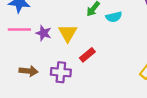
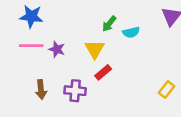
yellow triangle: (68, 33) -> (95, 49), moved
brown arrow: (29, 71) -> (41, 89), turned 78

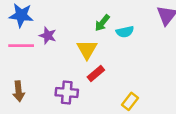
purple star: (57, 49) -> (48, 36), moved
brown arrow: (41, 89) -> (19, 91), moved
yellow rectangle: (166, 89) -> (130, 101), moved

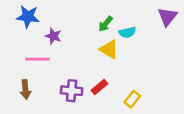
pink line: (21, 46) -> (38, 59), moved
yellow triangle: (87, 49) -> (109, 49), moved, turned -30
red rectangle: (96, 74) -> (99, 87), moved

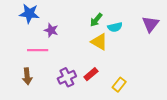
purple triangle: (167, 17) -> (150, 24), moved
purple cross: (72, 91) -> (67, 77), turned -30

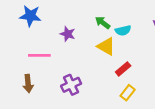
green arrow: (96, 20) -> (103, 23), turned 88
purple star: (51, 30) -> (68, 34), moved
red rectangle: (91, 74) -> (123, 69), moved

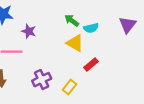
purple star: (68, 34) -> (29, 31), moved
yellow rectangle: (128, 93) -> (70, 87), moved

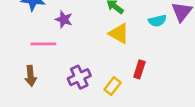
cyan semicircle: (91, 28) -> (157, 21), moved
red rectangle: (91, 65) -> (139, 69), moved, turned -32

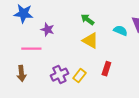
cyan semicircle: (157, 21) -> (120, 31), turned -144
yellow rectangle: (113, 86) -> (79, 76), moved

